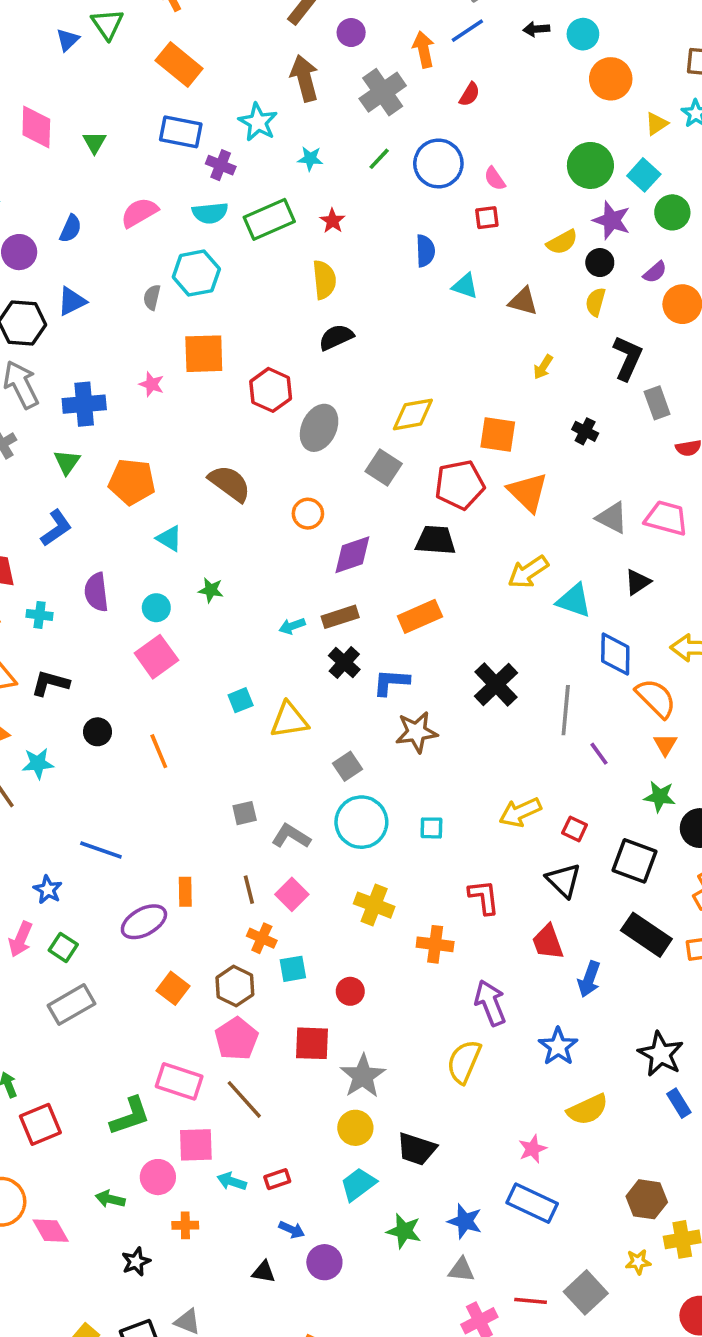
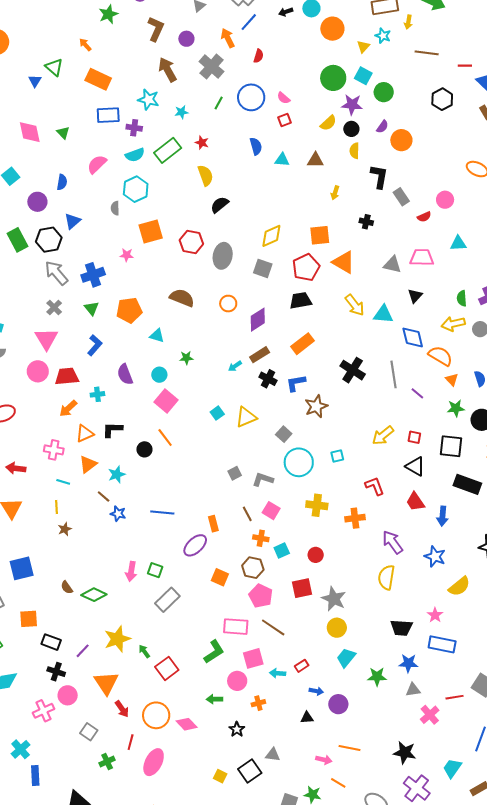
yellow arrow: (528, 572) -> (355, 305), turned -80
orange line: (159, 751) -> (165, 437), moved
blue star: (48, 890) -> (118, 514), moved
black trapezoid: (417, 1149) -> (401, 628), moved

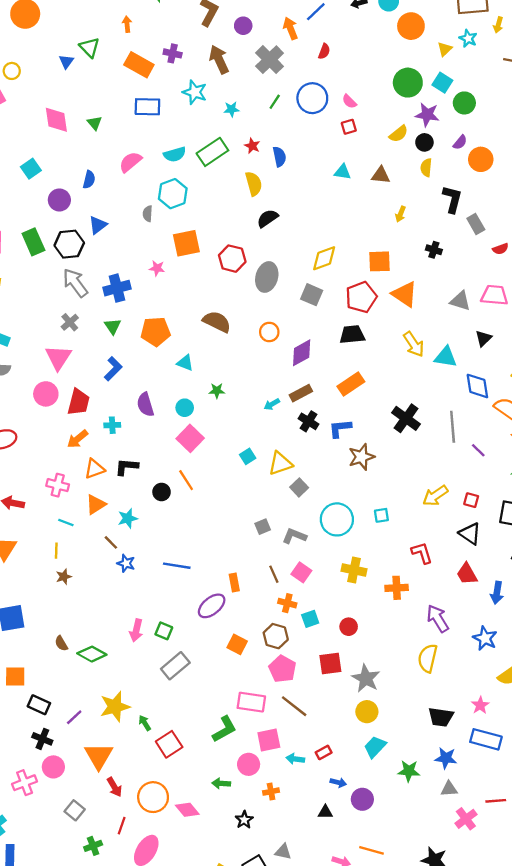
orange arrow: (85, 45) -> (127, 24), turned 32
purple cross: (134, 128) -> (173, 53), moved
blue semicircle: (256, 146) -> (279, 157), moved
red trapezoid: (67, 376) -> (79, 402), turned 105
gray square: (284, 434) -> (299, 487), moved

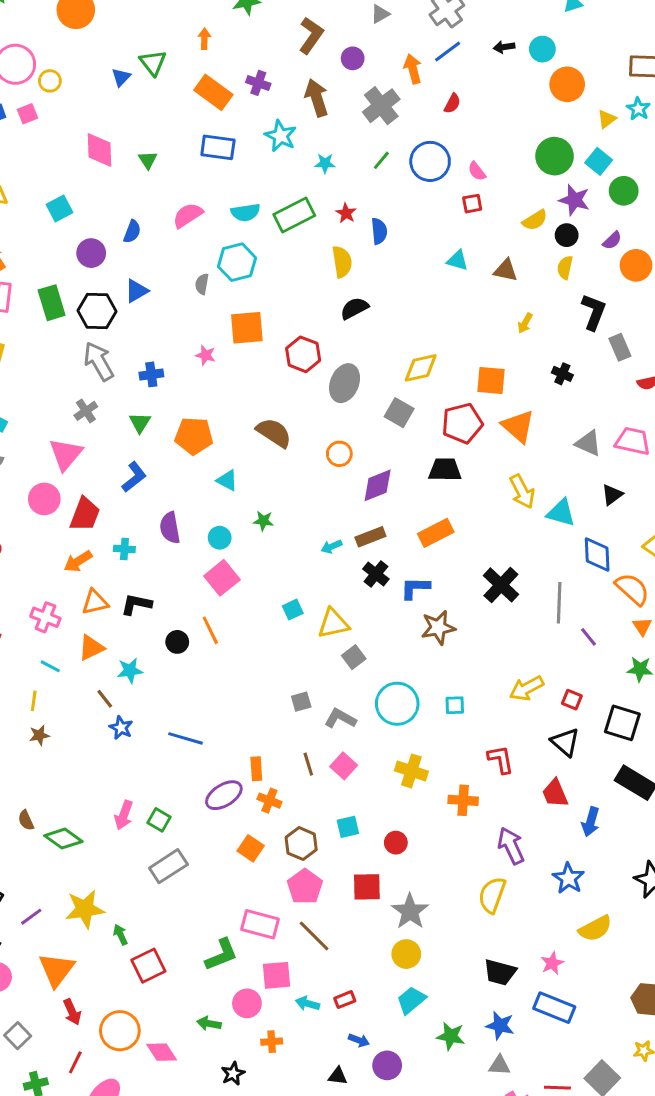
blue cross: (117, 288) -> (151, 374), size x0.7
orange cross: (287, 603) -> (269, 801), moved

